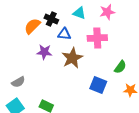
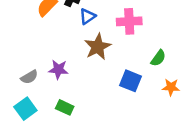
blue triangle: (64, 34) -> (87, 16), turned -40
purple star: (44, 52) -> (58, 69), moved

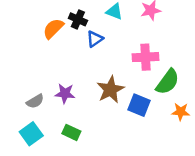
pink cross: (129, 21) -> (146, 57), moved
brown star: (98, 47) -> (110, 90), moved
green semicircle: (158, 58) -> (168, 82), size x1.5

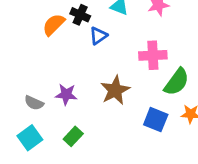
gray semicircle: (35, 101) -> (34, 103), turned 54
blue square: (139, 105) -> (156, 120), moved
green rectangle: (71, 132) -> (73, 136), turned -72

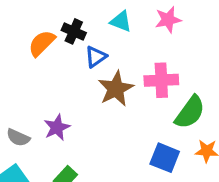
brown star: (115, 90) -> (116, 89), moved
purple star: (66, 94) -> (57, 127), turned -30

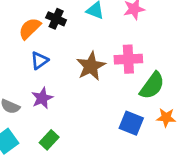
blue triangle: (96, 57) -> (39, 61), moved

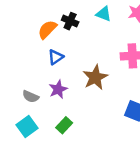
brown star: (91, 66) -> (95, 77), moved

